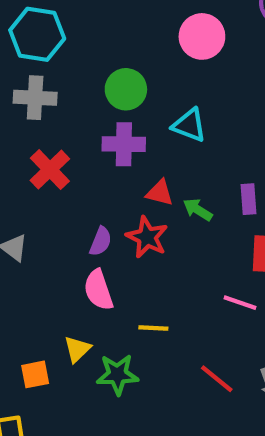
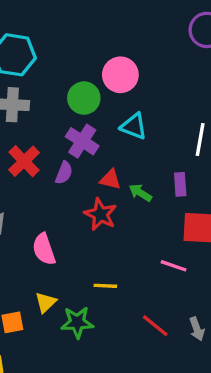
pink circle: (202, 36) -> (120, 75), moved
purple cross: (124, 144) -> (82, 141), turned 32
purple semicircle: (101, 241) -> (64, 173), moved
pink semicircle: (98, 290) -> (44, 249), moved

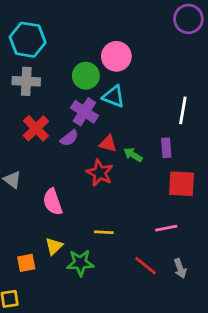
cyan triangle: (134, 126) -> (114, 97), moved
purple semicircle: (64, 173) -> (69, 138), turned 30
pink line: (174, 266) -> (166, 228), moved, turned -30

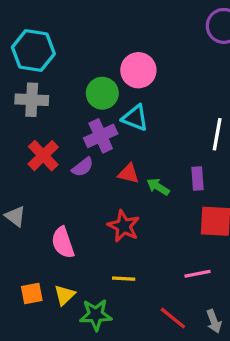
purple cross: (84, 112) -> (101, 136), turned 32
red star: (100, 173) -> (124, 226), moved
orange square: (26, 263) -> (32, 293), moved

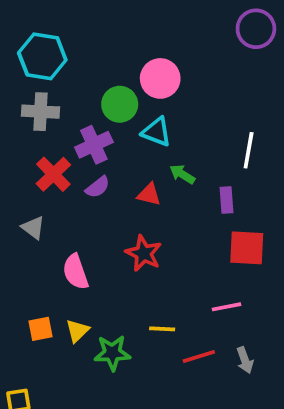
purple cross: (101, 136) -> (94, 145), moved
green arrow: (158, 187) -> (182, 174), moved
gray triangle: (15, 216) -> (33, 228), moved
yellow line: (124, 279) -> (162, 329), moved
red line: (173, 318) -> (199, 356), turned -56

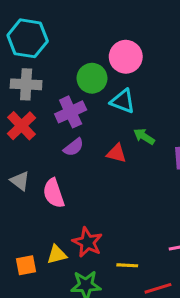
red cross: (53, 174) -> (21, 126), moved
red star: (144, 253) -> (87, 242), moved
pink semicircle: (75, 272) -> (54, 193), moved
yellow triangle: (77, 331) -> (57, 255), moved, turned 30

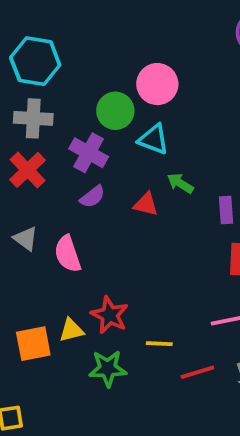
purple cross: (71, 112) -> (89, 153), turned -36
orange square: (26, 265) -> (33, 344), size x1.4

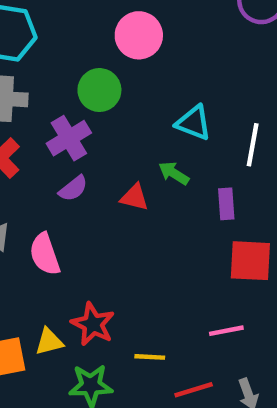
pink circle: (157, 84) -> (139, 35), moved
cyan triangle: (154, 139) -> (194, 123), moved
purple cross: (89, 153) -> (69, 138), turned 30

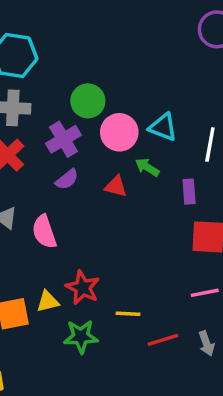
pink circle: (139, 35) -> (119, 132), moved
pink line: (226, 331) -> (205, 293), moved

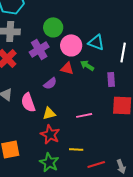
purple semicircle: (67, 179) -> (50, 83), moved
red triangle: (116, 186) -> (67, 68), moved
pink line: (205, 293) -> (84, 115), moved
yellow triangle: (48, 302) -> (49, 113), moved
green star: (81, 336) -> (49, 162), turned 30

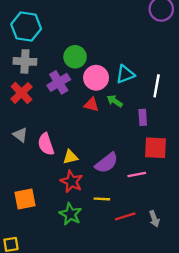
cyan triangle: (96, 42) -> (125, 74), turned -42
purple semicircle: (50, 83) -> (107, 163), moved, size x1.5
pink line: (84, 115) -> (137, 174), moved

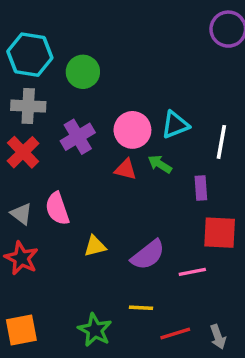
green circle: (75, 57) -> (83, 72), moved
pink semicircle: (46, 144) -> (57, 209), moved
red star: (72, 181) -> (21, 258), moved
orange square: (25, 199) -> (21, 330), moved

